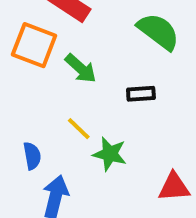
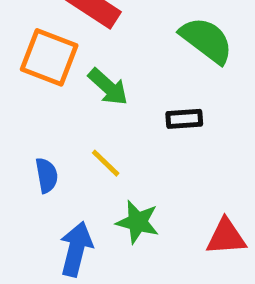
green star: (110, 154) -> (138, 222), moved
blue semicircle: (32, 156) -> (47, 175), moved

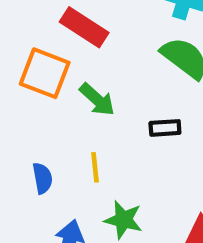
yellow line: (106, 163) -> (95, 167), turned 40

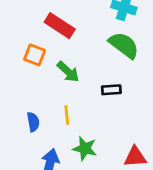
orange square: (45, 73) -> (35, 55), size x0.7

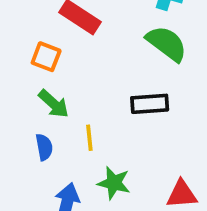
green arrow: (68, 72) -> (54, 104), moved
black rectangle: (111, 90) -> (150, 104), size x1.4

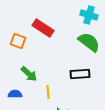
orange square: (46, 57) -> (18, 41), moved
blue semicircle: (44, 147) -> (15, 94), moved, turned -80

